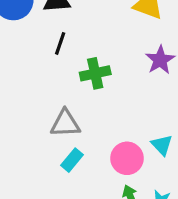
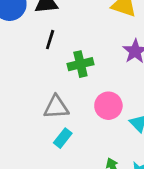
pink circle: (127, 158) -> (108, 106), moved

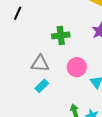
black line: (50, 40) -> (18, 13), moved

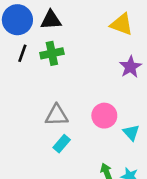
green cross: (61, 35) -> (52, 53), moved

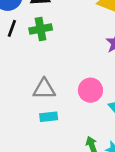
cyan rectangle: (62, 144) -> (49, 117), turned 42

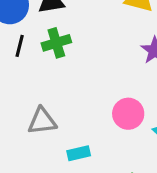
gray triangle: (44, 89) -> (42, 121), moved

